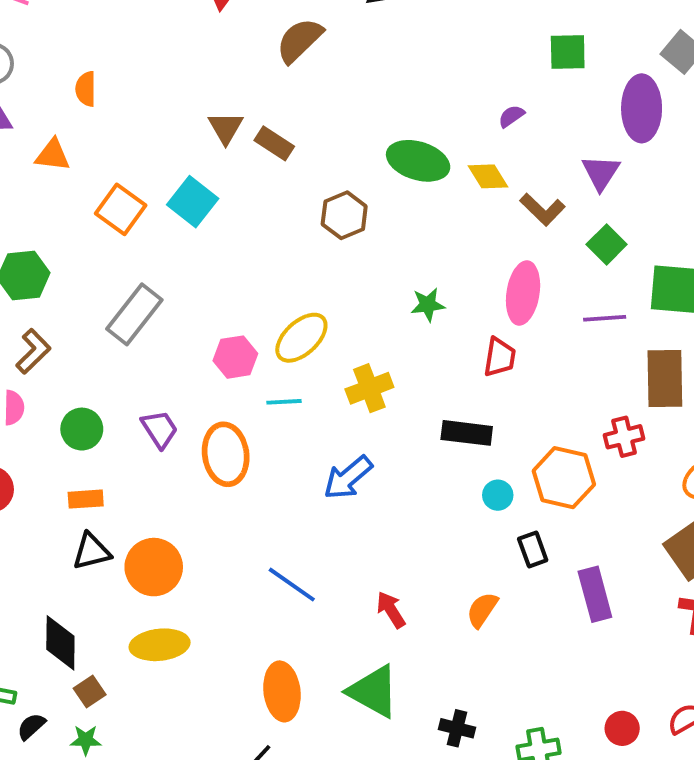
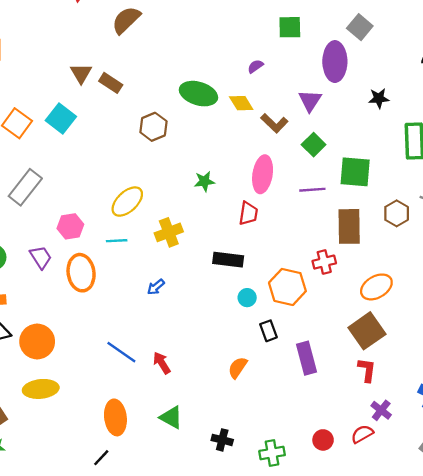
pink hexagon: (235, 357) -> (70, 226), moved
blue arrow: (348, 478) -> (156, 287), size x0.6
red arrow: (391, 610) -> (162, 363), moved
green triangle: (373, 691) -> (171, 417), size x0.7

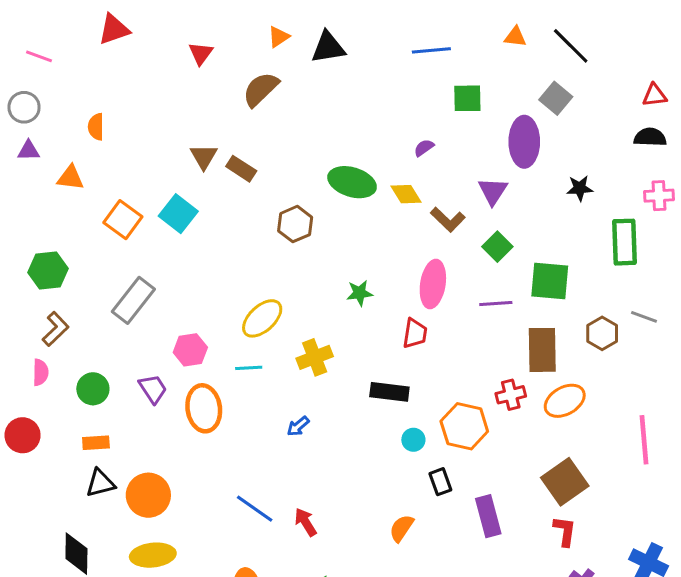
orange ellipse: (376, 287) -> (565, 401), moved

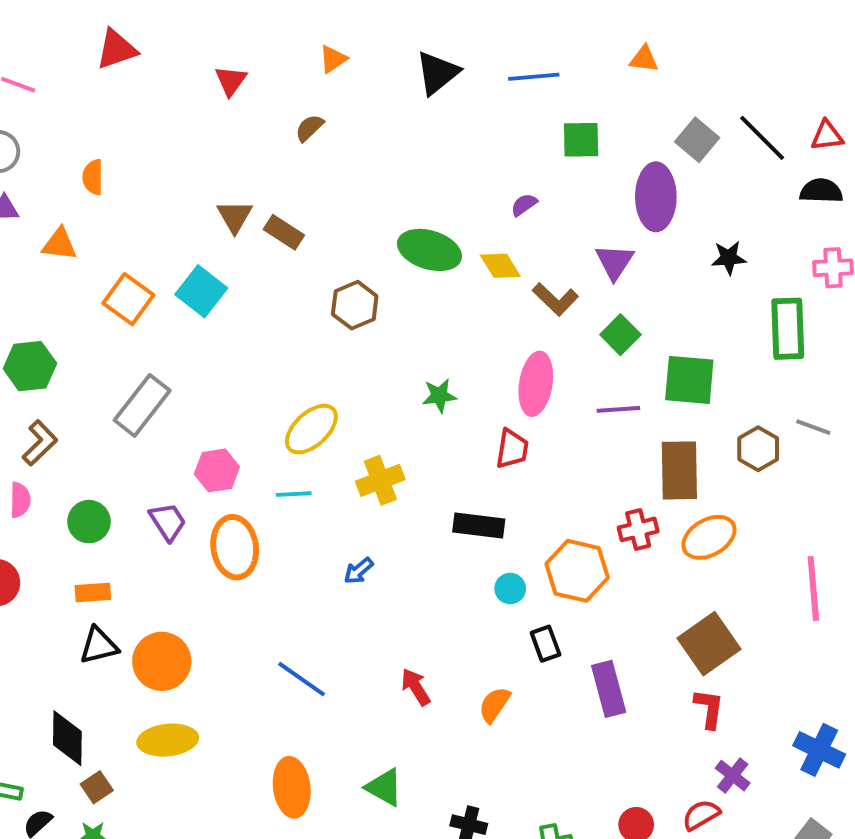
black line: (571, 46) -> (762, 138), moved
black triangle: (328, 47) -> (437, 73), moved, turned -30
brown semicircle: (261, 89) -> (309, 128), size x0.6
red arrow: (306, 522) -> (416, 687), moved

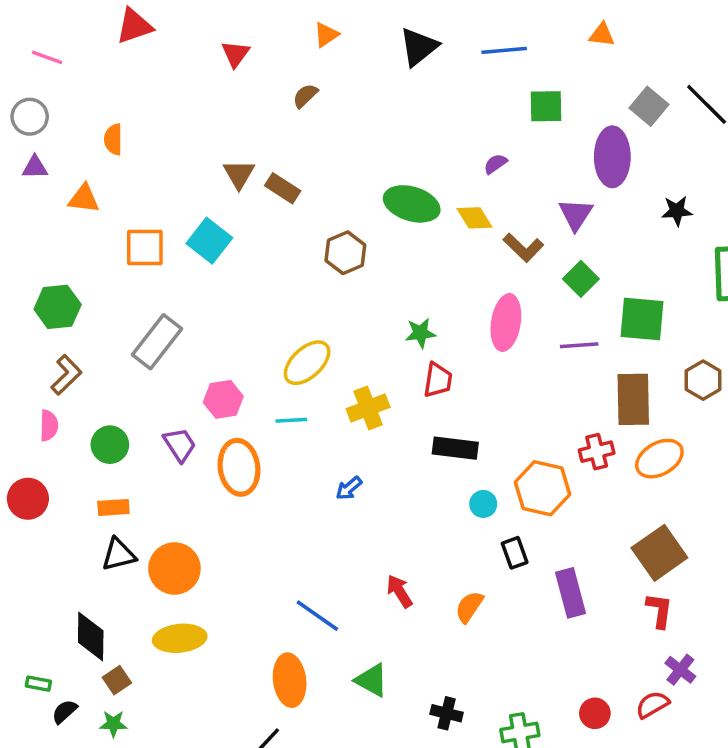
orange square: (128, 299) -> (145, 248), turned -36
red trapezoid: (512, 449) -> (438, 380), moved
blue line: (302, 679) -> (317, 616), moved

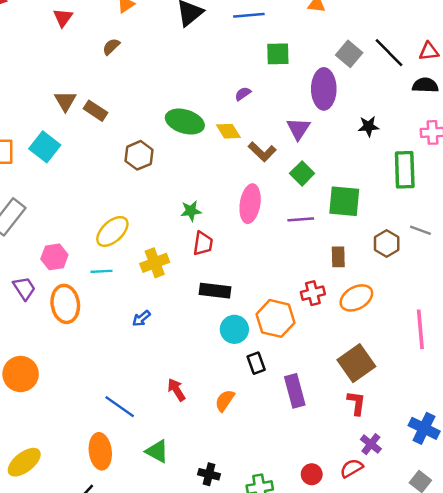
brown rectangle: (633, 399) -> (338, 257), size x0.6
cyan circle: (483, 504) -> (234, 329), size x1.5
yellow ellipse: (180, 638) -> (24, 462), moved, turned -32

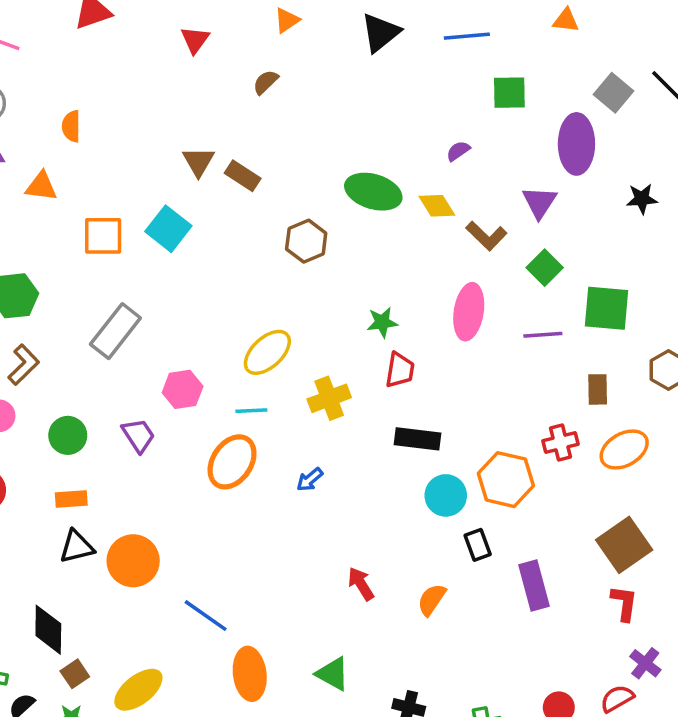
orange ellipse: (65, 304) -> (232, 462), moved, turned 42
blue line: (120, 407) -> (206, 616), moved

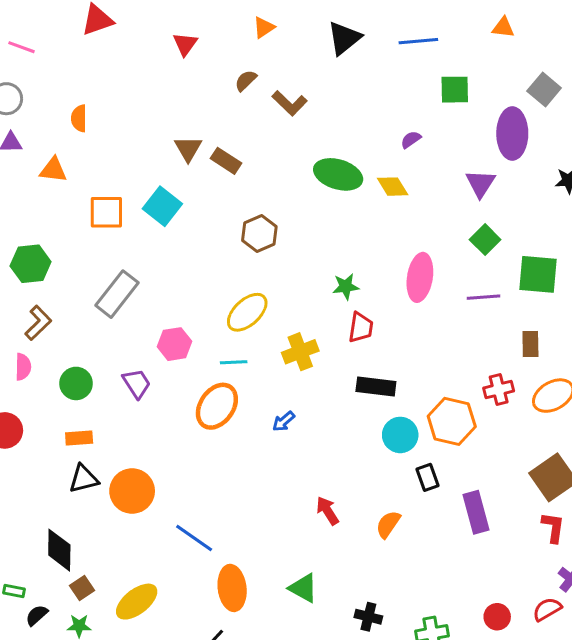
brown L-shape: (486, 236) -> (290, 103), moved
brown hexagon: (306, 241) -> (259, 233), moved

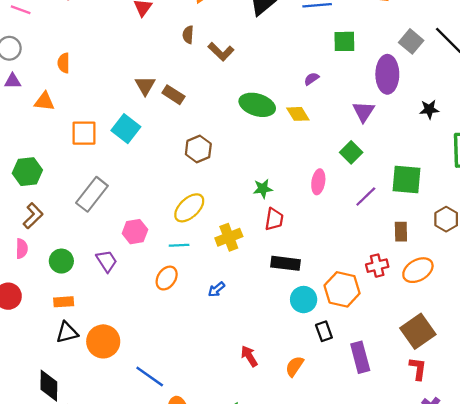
brown semicircle: (246, 80) -> (188, 35), turned -42
green square: (485, 240) -> (351, 152), moved
pink ellipse: (420, 277) -> (318, 182), size x0.7
purple line: (484, 297) -> (366, 197), turned -40
orange ellipse: (217, 406) -> (167, 278), size x0.7

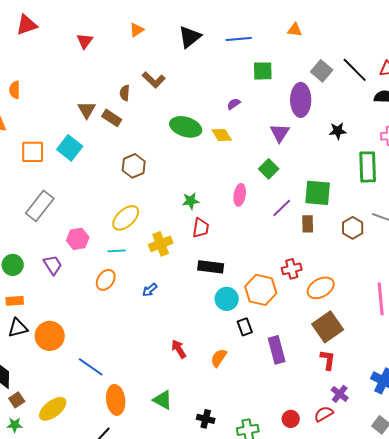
brown semicircle: (188, 35) -> (125, 93), moved
brown rectangle: (401, 232) -> (308, 224), moved
orange ellipse: (418, 270) -> (321, 288), moved

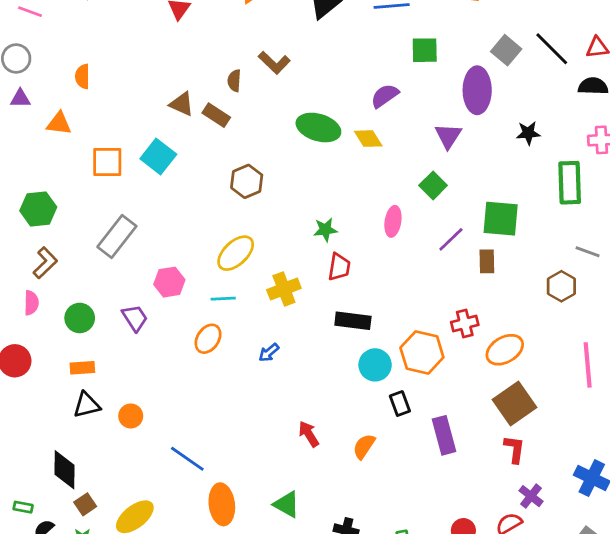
purple semicircle: (234, 104) -> (385, 96), size x1.5
brown triangle: (87, 110) -> (182, 104), turned -36
brown hexagon: (353, 228) -> (561, 286), moved
orange circle: (50, 336) -> (131, 416), size x0.6

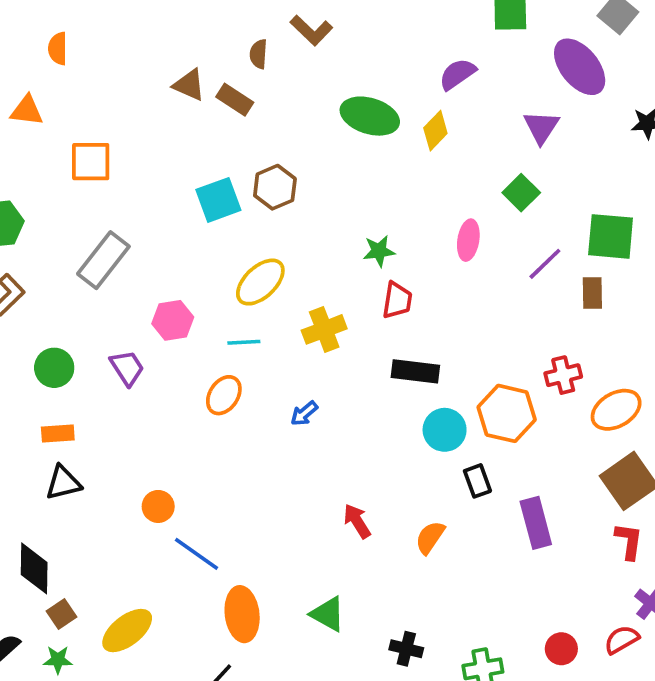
purple ellipse: (477, 90) -> (580, 67), turned -39
yellow diamond: (368, 139) -> (435, 131), turned 76
cyan square: (158, 156) -> (218, 200), moved, turned 32
orange circle: (131, 416) -> (158, 506), moved

